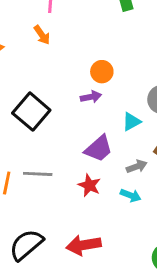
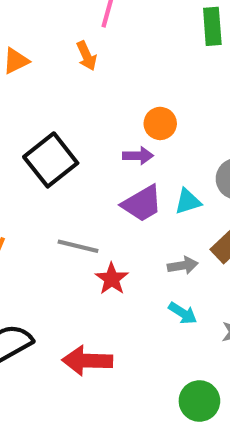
purple trapezoid: (99, 149) -> (142, 204), moved
gray line: (38, 174) -> (78, 246), moved
cyan arrow: (131, 195) -> (183, 313), moved

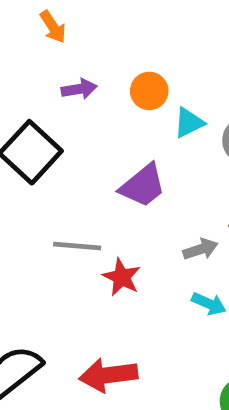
purple arrow: (138, 156) -> (79, 89), moved
cyan triangle: (188, 201) -> (189, 123), moved

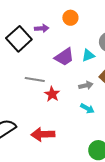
purple arrow: (79, 89) -> (42, 28), moved
cyan triangle: (189, 123) -> (88, 55), moved

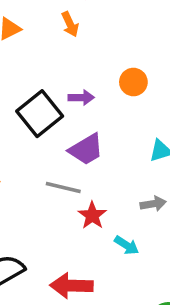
purple trapezoid: (64, 57) -> (86, 149), moved
cyan arrow: (87, 108) -> (127, 245), moved

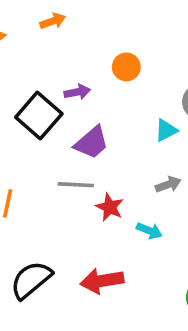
orange arrow: (70, 24) -> (53, 21), turned -75

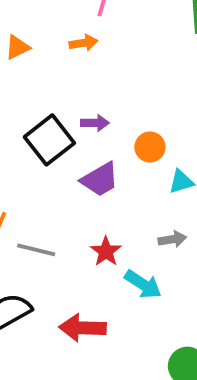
orange circle: (126, 67) -> (150, 147), moved
gray line: (76, 185) -> (36, 250), moved
cyan arrow: (149, 231) -> (143, 284), size x1.4

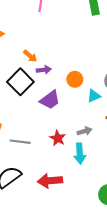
orange arrow: (83, 43) -> (30, 56), moved, turned 56
gray arrow: (172, 239) -> (85, 131), moved
cyan arrow: (143, 284) -> (80, 154), turned 60

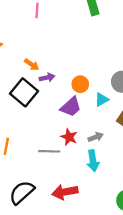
purple trapezoid: (50, 100) -> (71, 107), moved
red star: (58, 138) -> (69, 137), moved
gray line: (20, 142) -> (49, 151), moved

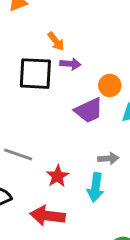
black square: (24, 92) -> (35, 74), turned 36
red star: (69, 137) -> (58, 176), moved
gray line: (49, 151) -> (18, 155), moved

